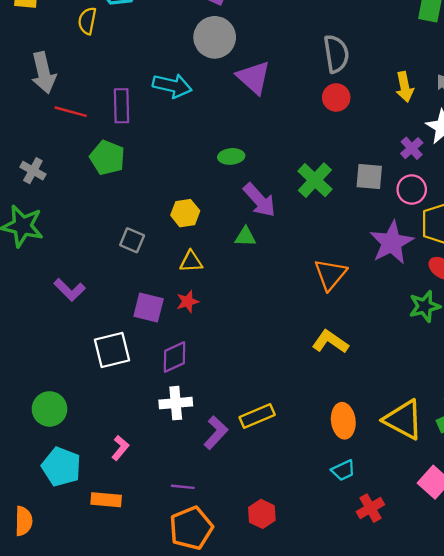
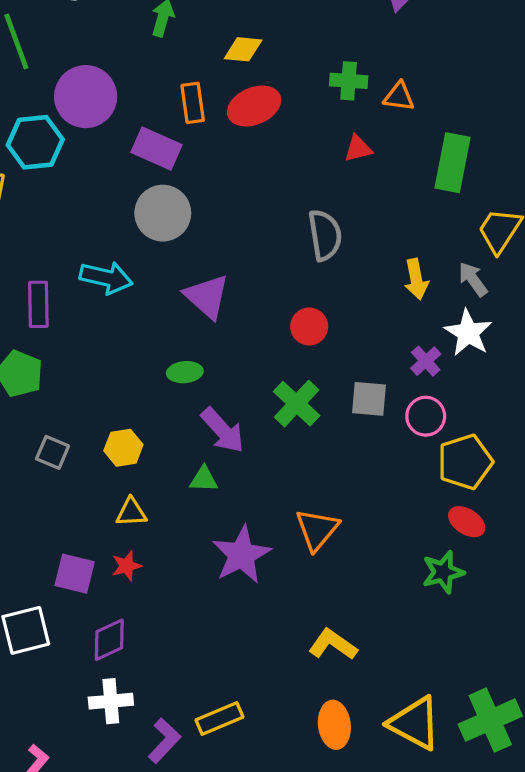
purple triangle: (254, 77) -> (207, 297), moved
red circle: (336, 97) -> (309, 326), moved
gray square: (132, 240) -> (53, 452), moved
purple star: (392, 243) -> (241, 555), moved
yellow L-shape: (330, 342) -> (333, 645), moved

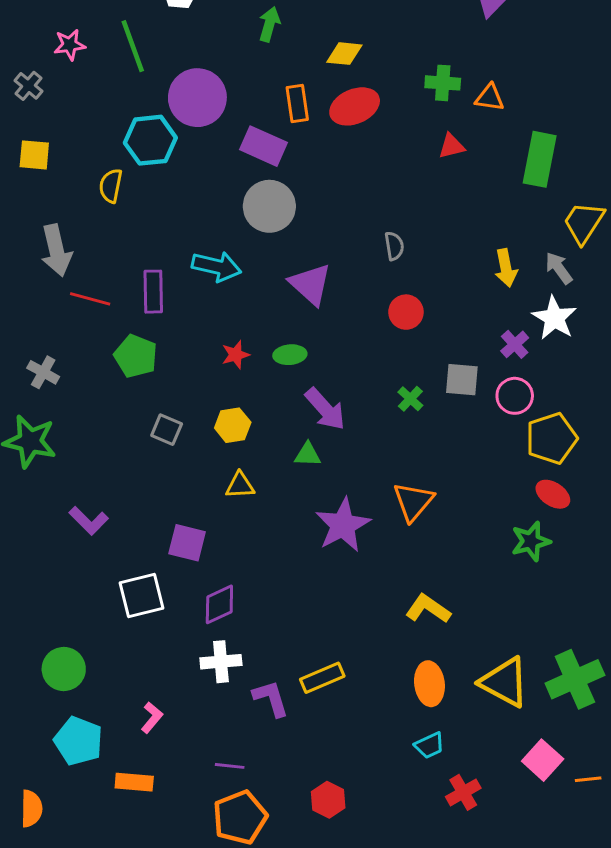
gray semicircle: (325, 235) -> (394, 246), moved, size x0.6
green cross: (297, 404) -> (410, 399), moved, size x0.6
red star: (127, 566) -> (236, 355), moved
purple L-shape: (164, 741) -> (271, 698), turned -60

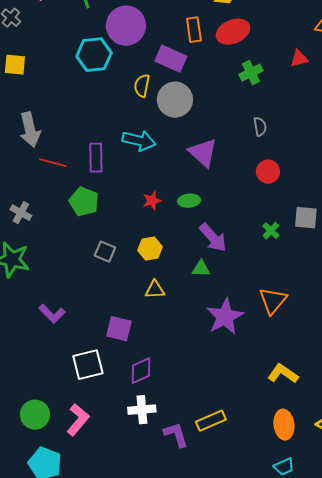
green cross: (443, 83) -> (251, 73), moved, turned -30
yellow semicircle: (111, 186) -> (142, 86), moved
pink L-shape: (152, 717) -> (78, 420), moved, size x1.5

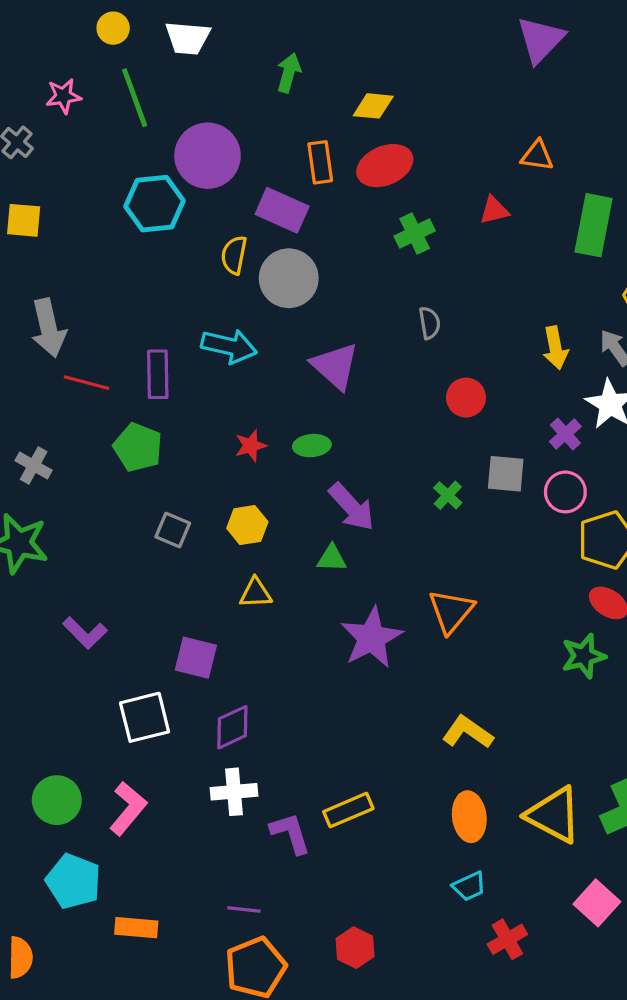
red circle: (268, 172) -> (466, 398), moved

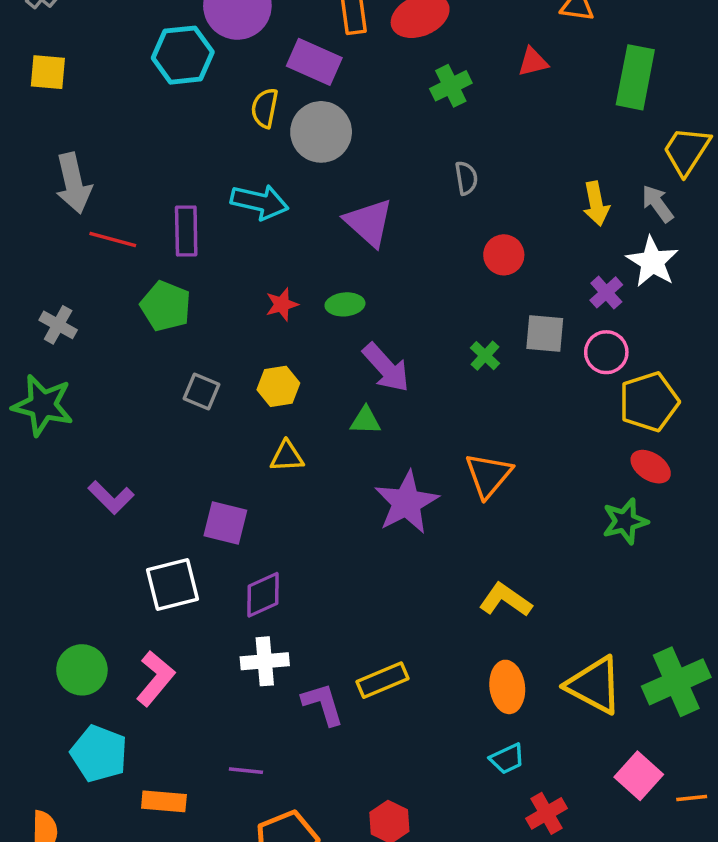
purple line: (244, 909) -> (246, 771), moved

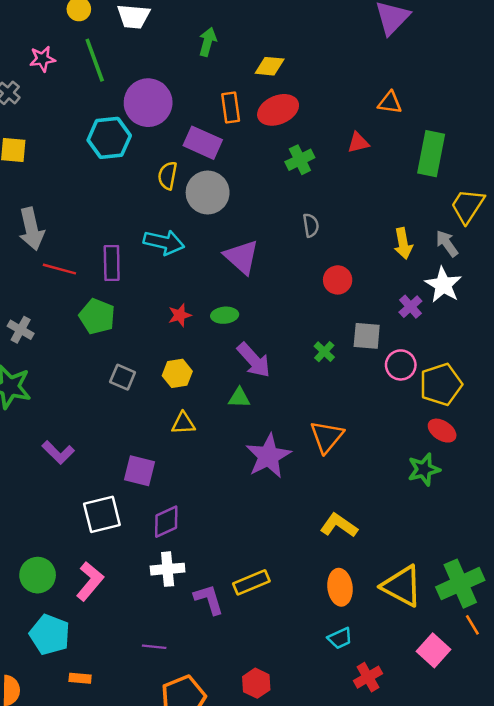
pink circle: (606, 352) -> (401, 365), moved
orange line: (692, 798) -> (472, 625), moved, turned 65
orange rectangle: (164, 801) -> (80, 678), moved, size x0.7

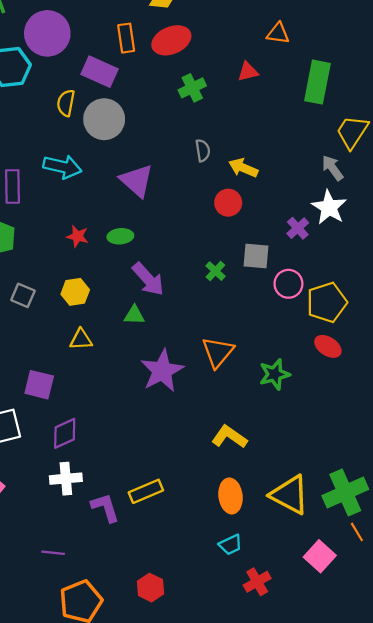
yellow arrow: (403, 244) -> (243, 168), moved, turned 124
red star: (180, 315) -> (77, 236), turned 30
green star: (424, 469) -> (275, 374), moved

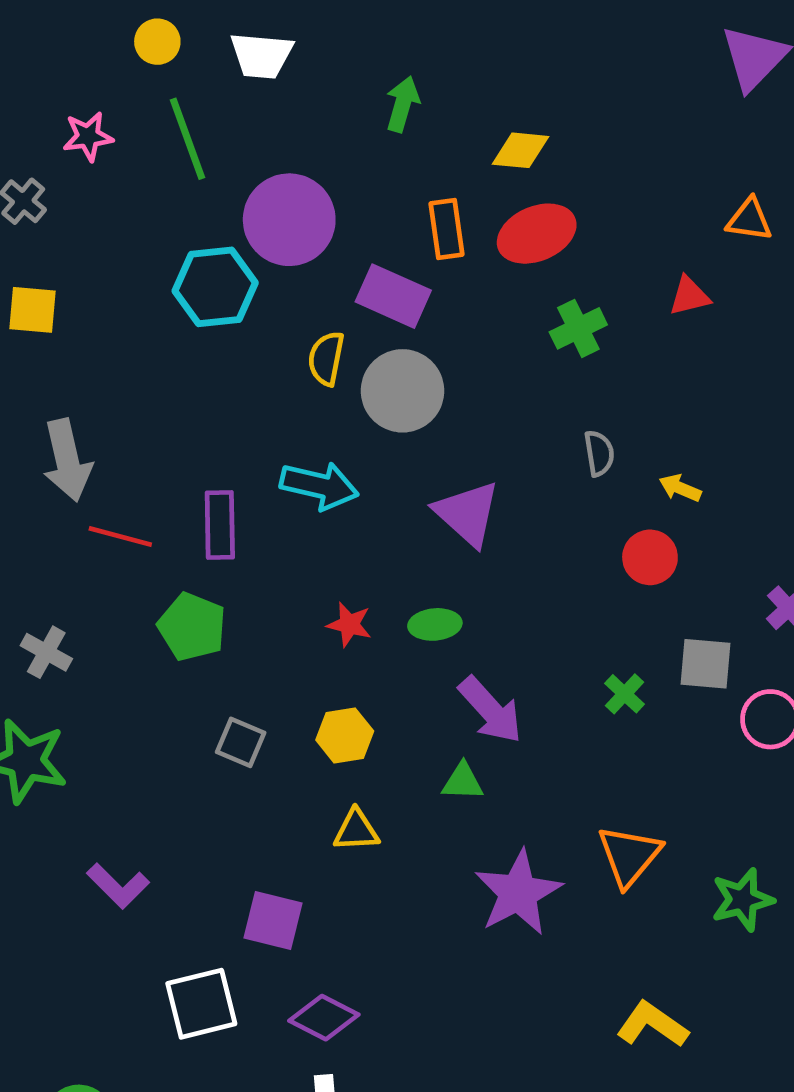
yellow arrow: (243, 168) -> (680, 488), size x0.7
purple diamond: (65, 433) -> (324, 1018), turned 52

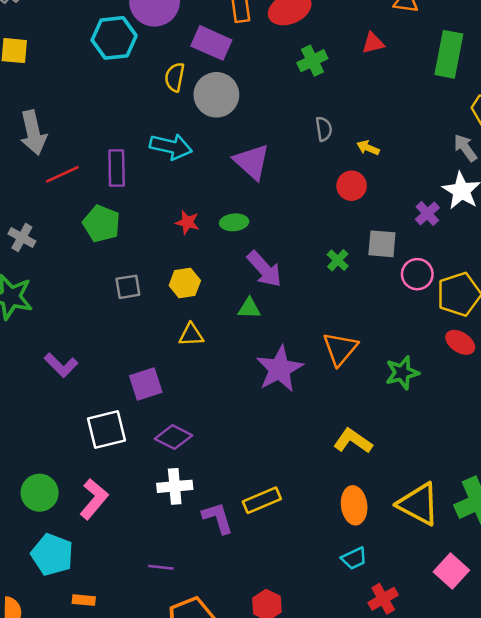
red line: (120, 537) -> (62, 174), turned -40
gray square: (241, 742) -> (128, 287), turned -32
purple square: (273, 920) -> (146, 384), turned -32

